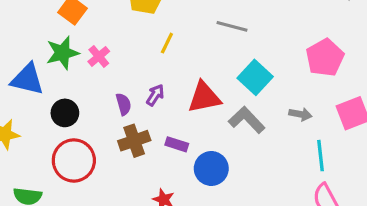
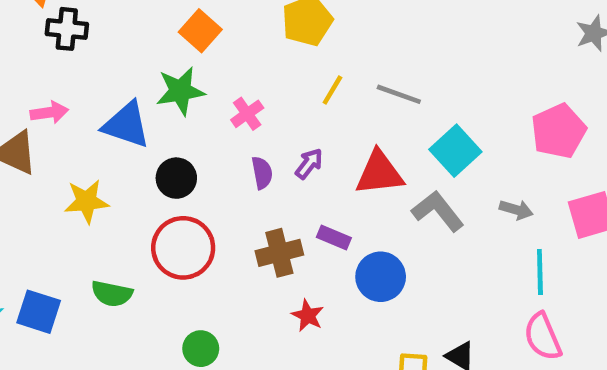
gray line: (232, 26) -> (399, 94), moved
pink cross: (99, 56) -> (247, 114), moved
brown cross: (134, 141) -> (279, 253), moved

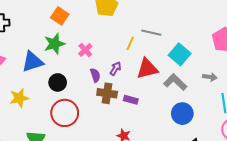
yellow line: (332, 90) -> (130, 44), moved
blue triangle: (126, 125) -> (32, 62), turned -30
brown cross: (279, 253) -> (107, 93), moved, turned 30
blue circle: (381, 277) -> (182, 114), moved

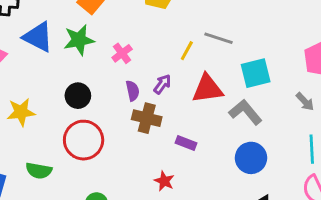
cyan square: (180, 54) -> (256, 73), turned 30
blue triangle: (32, 62) -> (38, 37), moved, turned 40
gray arrow: (210, 77) -> (305, 102), moved, turned 32
purple rectangle: (131, 100) -> (186, 143), moved

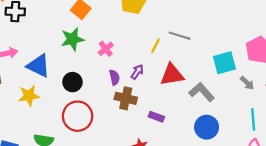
blue triangle: (38, 37) -> (38, 66), moved
cyan square: (256, 73) -> (224, 63), moved

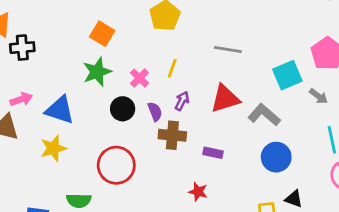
yellow line: (155, 46) -> (172, 68), moved
black circle: (72, 82) -> (123, 109), moved

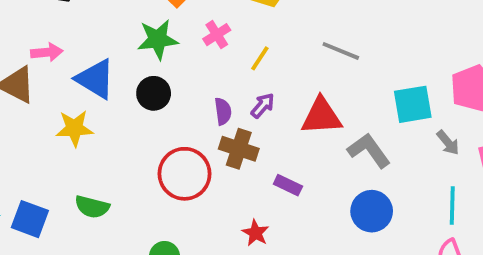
pink cross: (139, 78) -> (217, 35), moved
black circle: (123, 109) -> (154, 93), moved
red circle: (116, 165) -> (185, 174), moved

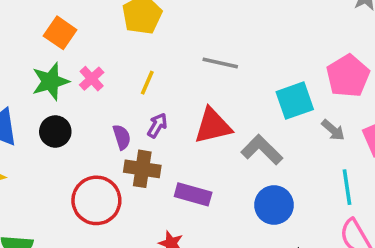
pink cross: (217, 35) -> (92, 79), moved
purple rectangle: (288, 185) -> (193, 194), size x1.4

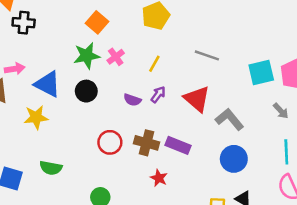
cyan square: (295, 101) -> (261, 73), moved
red triangle: (213, 126) -> (197, 99), turned 48
purple semicircle: (122, 137) -> (132, 100), turned 120
brown cross: (142, 169) -> (147, 143), moved
red circle: (96, 200) -> (110, 142), size x0.7

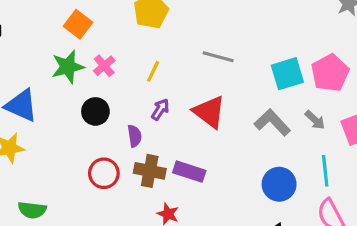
black circle: (86, 91) -> (95, 111), moved
purple semicircle: (132, 100) -> (135, 136), moved, turned -114
gray L-shape: (229, 119) -> (272, 122), moved
blue circle: (234, 159) -> (279, 184), moved

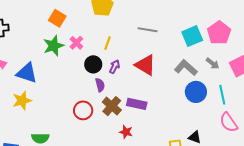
black circle: (95, 111) -> (93, 64), moved
brown cross: (150, 171) -> (112, 106), turned 36
blue circle: (279, 184) -> (196, 92), moved

